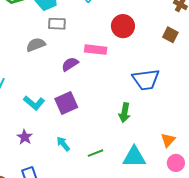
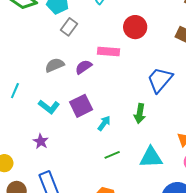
gray rectangle: (57, 24) -> (69, 27), turned -54
gray semicircle: (36, 45) -> (55, 65), moved
blue trapezoid: (146, 80) -> (160, 80), turned 140
cyan arrow: (63, 144) -> (104, 123), moved, turned 77

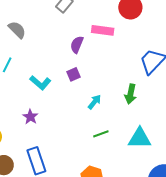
gray semicircle: (55, 65) -> (17, 30), moved, turned 66
purple semicircle: (84, 67) -> (77, 45), turned -36
purple square: (81, 106) -> (73, 74), moved, size x0.6

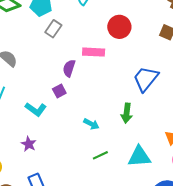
purple square: (73, 74) -> (59, 91), moved
cyan arrow: (94, 102) -> (91, 124), turned 84

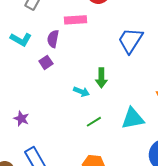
cyan L-shape: (36, 109) -> (21, 39), moved
green arrow: (127, 113) -> (101, 78), moved

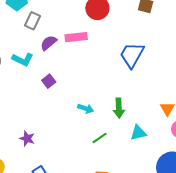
purple semicircle: (53, 39) -> (49, 43), moved, turned 42
green arrow: (101, 78) -> (119, 108), moved
cyan triangle: (133, 118) -> (138, 133), size x0.7

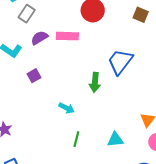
green arrow: (119, 108) -> (95, 82), moved
green line: (100, 138) -> (76, 139), turned -49

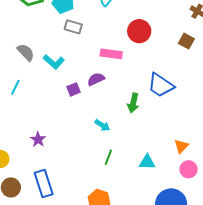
gray rectangle: (27, 14) -> (73, 27), turned 66
purple semicircle: (39, 38) -> (96, 79), moved
blue trapezoid: (120, 62) -> (161, 85), turned -100

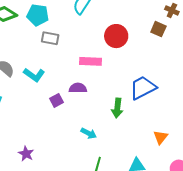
brown square: (186, 41) -> (158, 29), moved
purple semicircle: (96, 79) -> (78, 88), turned 30
blue trapezoid: (161, 85) -> (143, 88), turned 124
orange triangle: (181, 146) -> (161, 137), moved

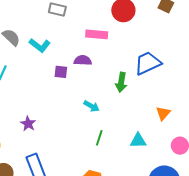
purple square: (56, 100) -> (61, 72), turned 32

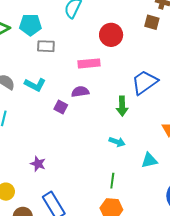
purple square: (61, 72) -> (61, 107), turned 32
cyan arrow: (91, 106) -> (117, 142), moved
green line: (99, 138) -> (112, 181), moved

